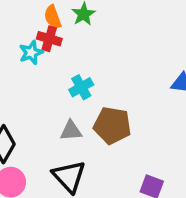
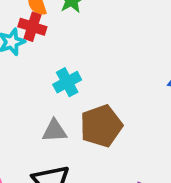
brown pentagon: (112, 125) -> (101, 126), turned -30

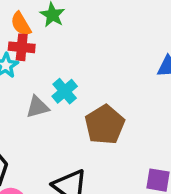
gray triangle: (55, 131) -> (38, 107), moved

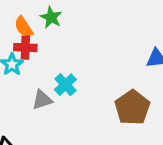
brown pentagon: (105, 125) -> (132, 108), moved

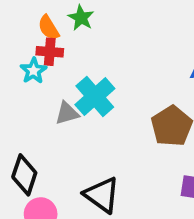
cyan cross: (65, 85) -> (95, 97), size x1.5

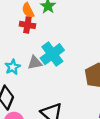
cyan star: (33, 71) -> (13, 67), moved

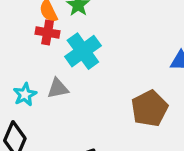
cyan cross: (52, 54) -> (83, 51), moved

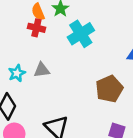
cyan cross: (83, 51) -> (81, 34), moved

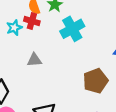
cyan star: (17, 73) -> (14, 28), moved

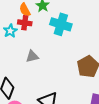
cyan cross: (72, 29) -> (61, 24), turned -35

